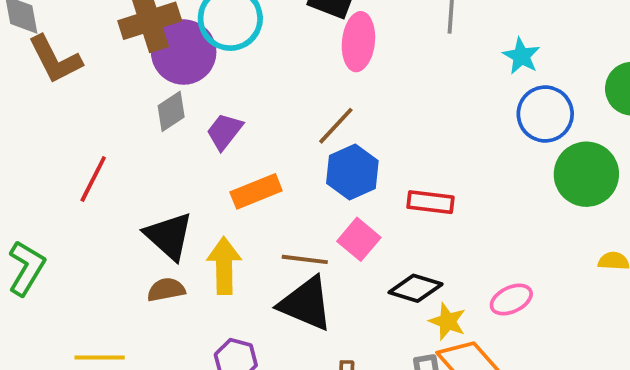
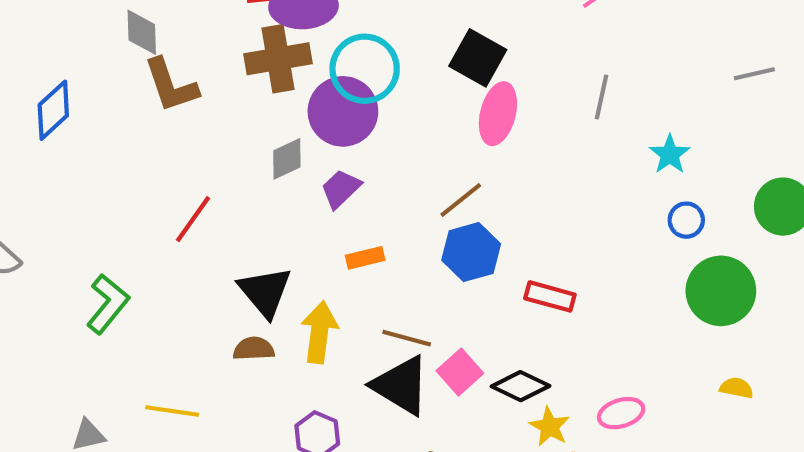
purple circle: (184, 52) -> (343, 111), moved
blue circle: (545, 114) -> (686, 220), size x0.6
orange rectangle: (256, 191) -> (365, 258), size x0.7
pink square: (359, 239) -> (460, 372), moved

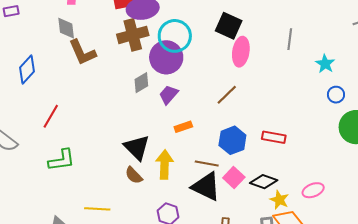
red line: (193, 219) -> (51, 116), moved
blue hexagon: (471, 252) -> (232, 140), moved
green L-shape: (108, 304) -> (62, 160), turned 48
brown semicircle: (254, 349) -> (134, 175), turned -126

